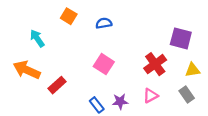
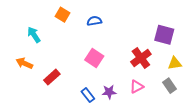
orange arrow: (27, 70) -> (24, 63), size x0.7

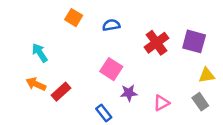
cyan arrow: (34, 35) -> (40, 53), moved
red cross: (141, 58) -> (156, 43), moved
orange arrow: (24, 63) -> (36, 84), moved
purple star: (109, 92) -> (129, 93), moved

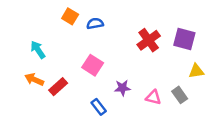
blue semicircle: (111, 25) -> (95, 23), moved
pink square: (111, 69) -> (93, 65), moved
gray rectangle: (200, 102) -> (180, 95), moved
pink triangle: (161, 103) -> (153, 97), turned 42

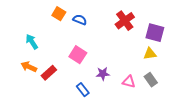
blue semicircle: (95, 23) -> (80, 20), turned 32
red cross: (149, 40) -> (125, 21), moved
yellow triangle: (196, 71) -> (150, 54), moved

